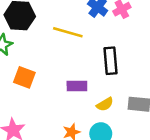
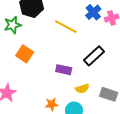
black rectangle: (110, 61) -> (94, 56), turned 40

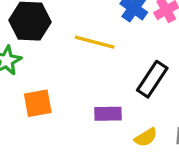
orange square: (25, 54) -> (38, 103), turned -30

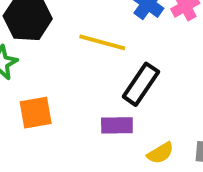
black rectangle: (152, 79) -> (141, 84), moved

